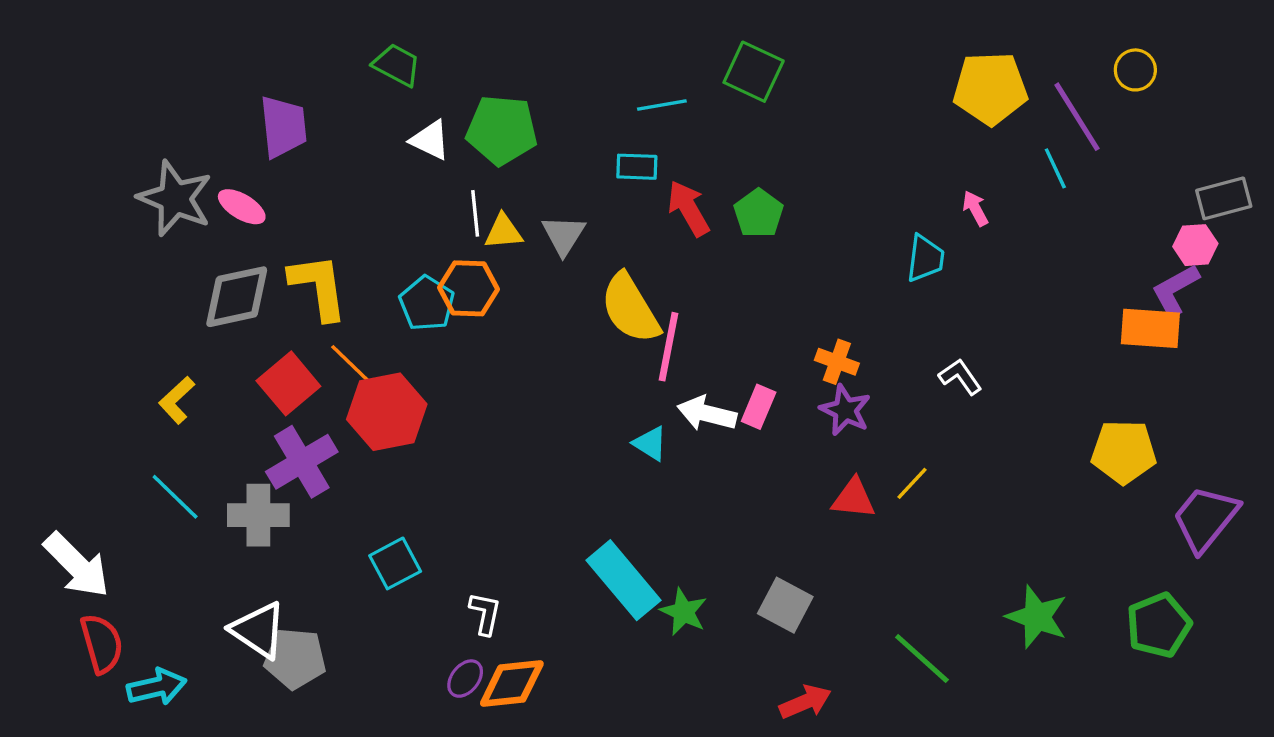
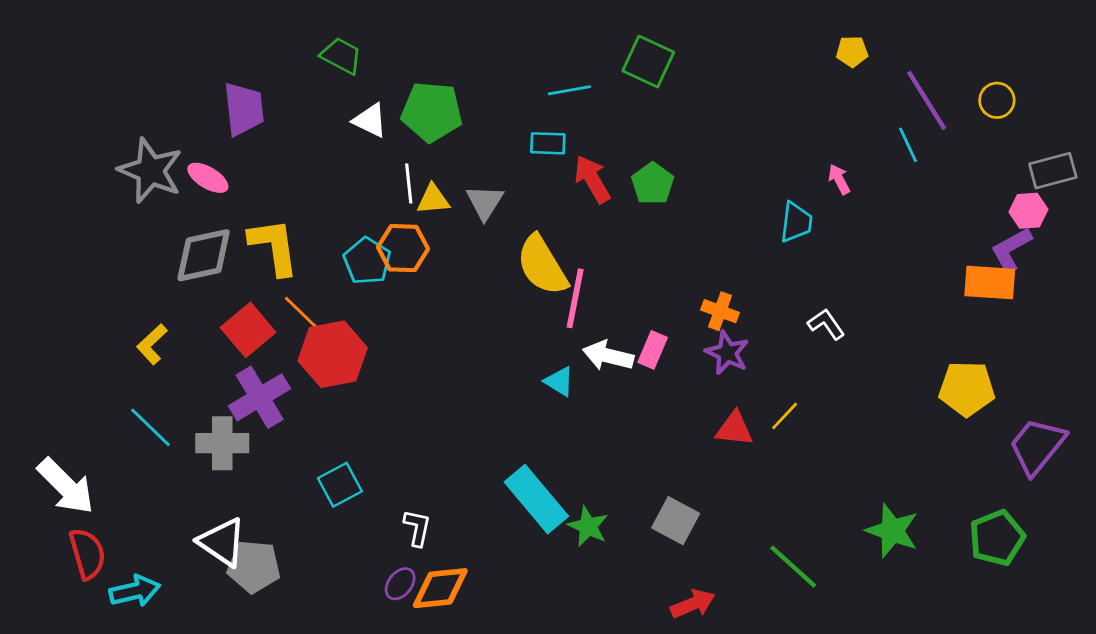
yellow circle: (1135, 70) -> (997, 100), moved
yellow pentagon: (990, 88) -> (852, 52), moved, size x0.5

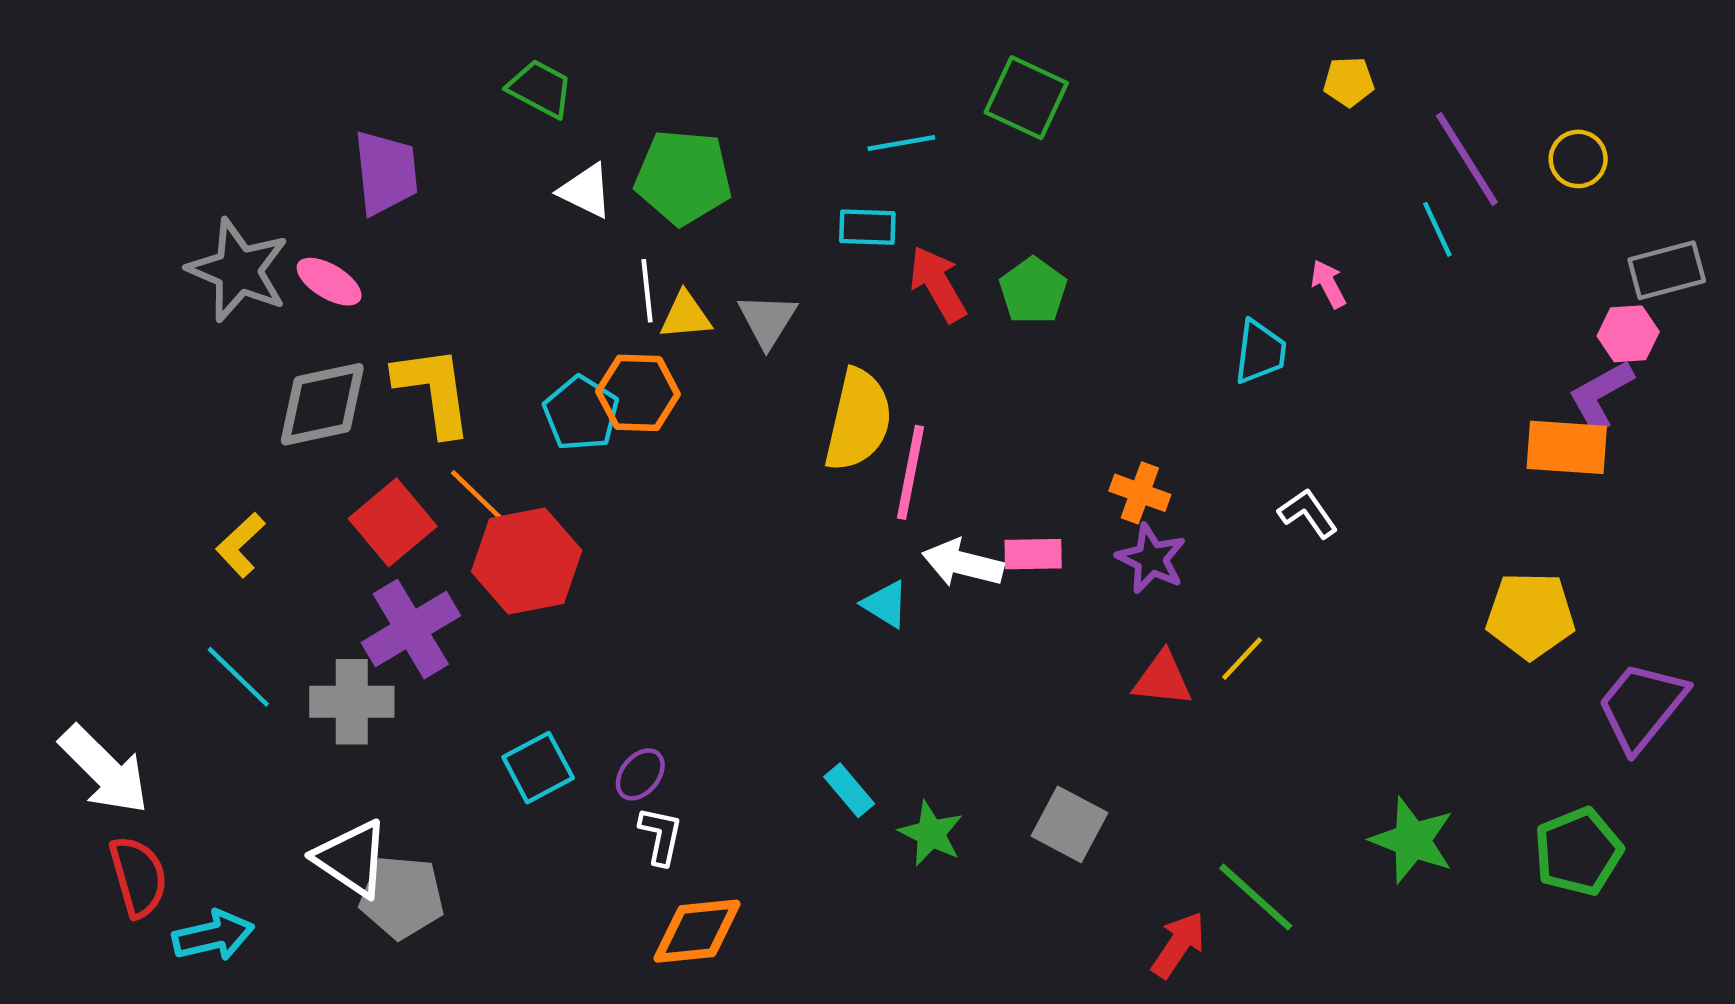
yellow semicircle: (542, 265) -> (858, 420), turned -136
pink rectangle: (653, 350) -> (1033, 554), turned 66
cyan rectangle: (536, 499) -> (849, 790), size x0.5
purple ellipse: (400, 584) -> (640, 774), moved
red arrow: (693, 604) -> (1178, 945), moved, turned -33

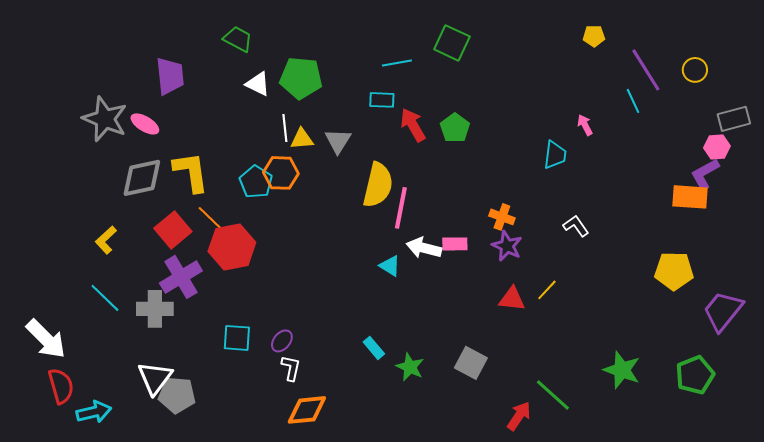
cyan square: (538, 768) -> (237, 338), turned 32
white triangle: (352, 858) -> (155, 378), turned 33

